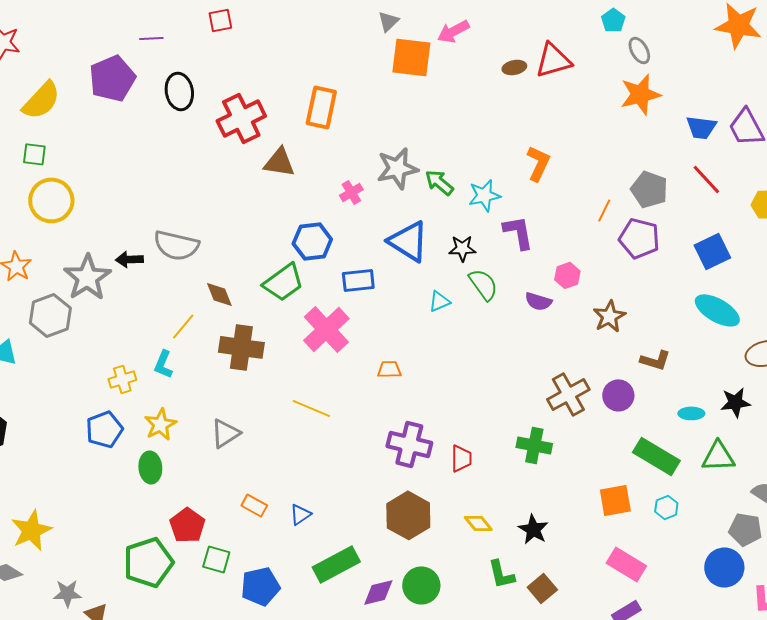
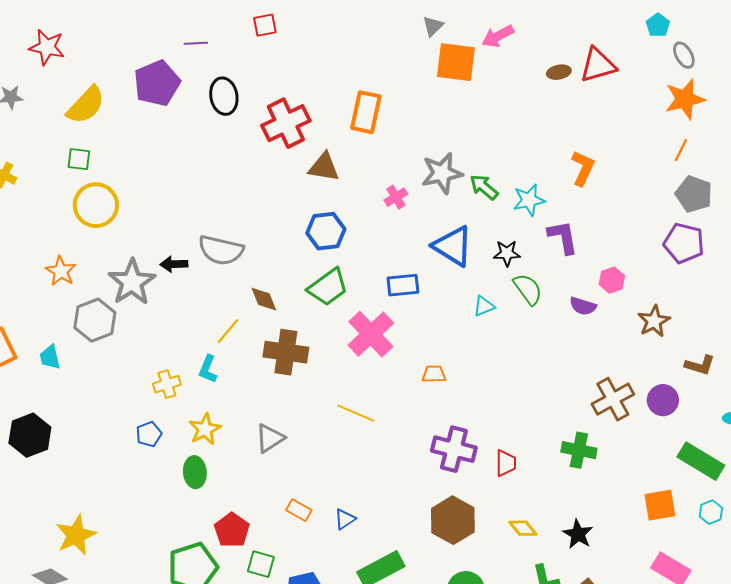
orange line: (604, 210) -> (681, 150), moved
blue hexagon: (312, 241) -> (326, 231), moved
blue pentagon: (104, 429) -> (149, 434), size x0.7

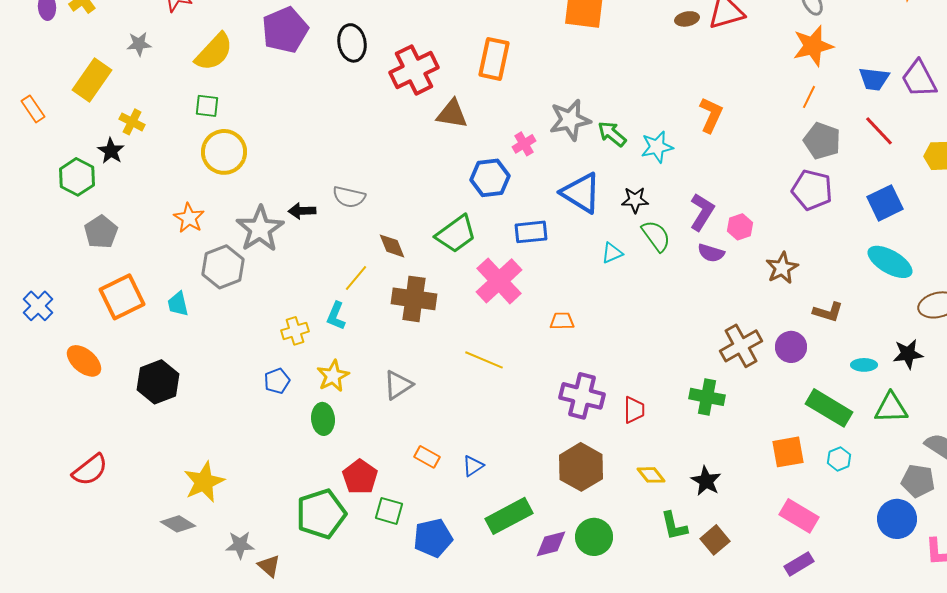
blue hexagon: (326, 231) -> (490, 178), moved
purple L-shape: (563, 237) -> (702, 212), moved, turned 42
gray semicircle: (221, 250) -> (349, 197), size x0.7

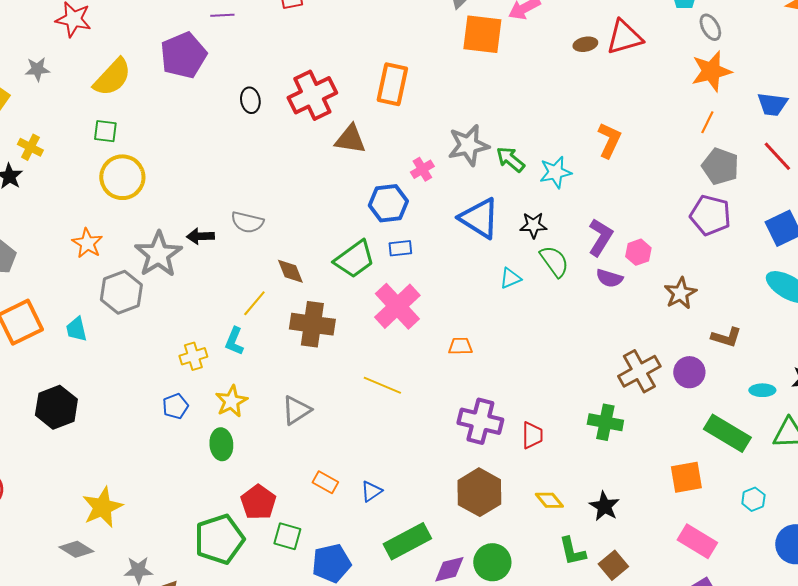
black ellipse: (352, 43) -> (250, 100), moved, size x0.7
blue rectangle: (531, 232) -> (400, 248), moved, size x0.7
cyan hexagon: (839, 459) -> (753, 499), moved

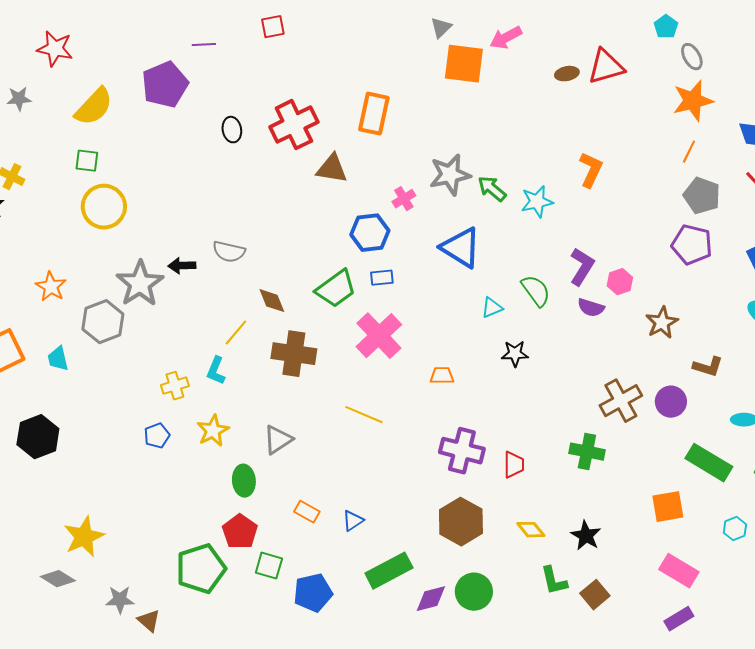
black star: (533, 225) -> (515, 354), moved
orange star: (87, 243) -> (51, 287), moved
green ellipse: (221, 444) -> (244, 481), moved

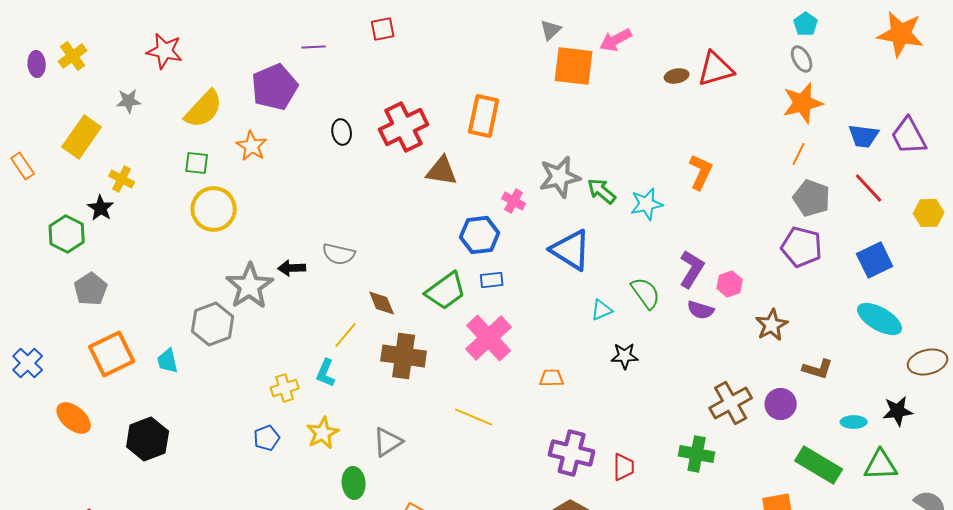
cyan pentagon: (666, 27) -> (806, 24), moved
pink cross: (404, 199) -> (514, 201), turned -30
orange star: (51, 287) -> (252, 146), moved

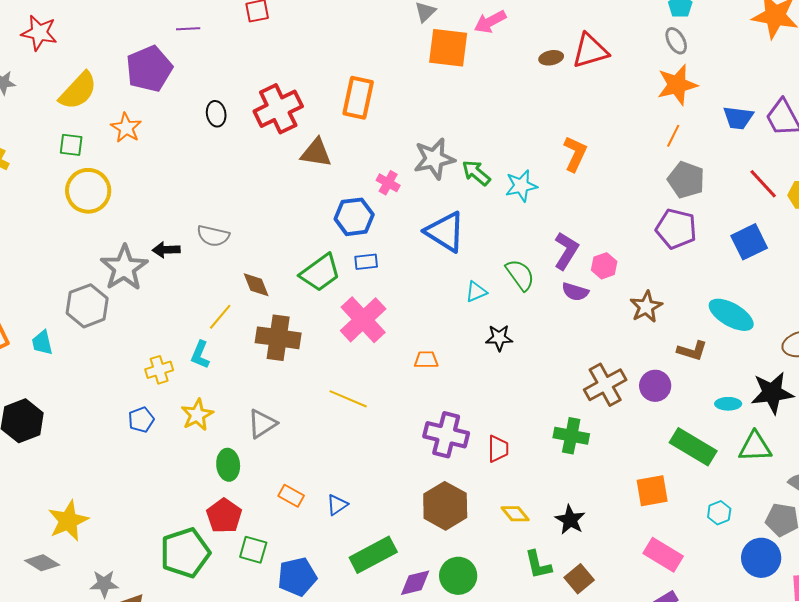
red line: (869, 188) -> (763, 184), moved
cyan ellipse: (880, 319) -> (731, 315), moved
black star: (898, 411) -> (772, 393), size x1.4

